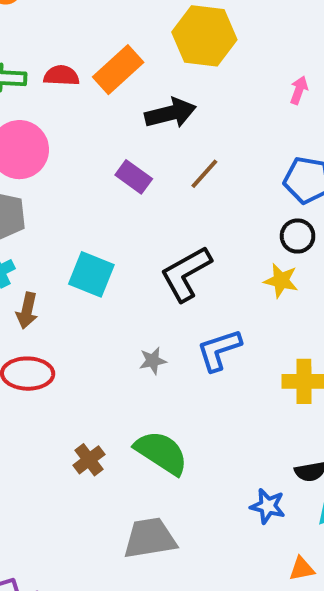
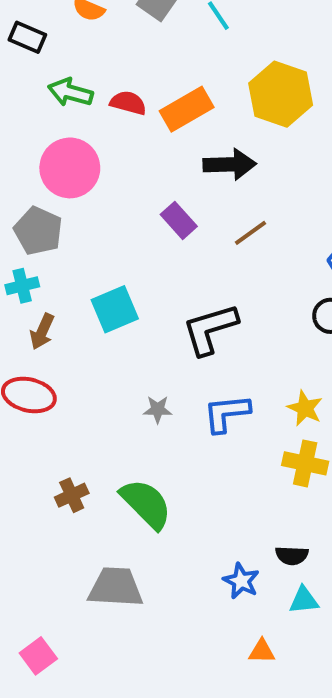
cyan square: (91, 274) -> (115, 309), turned 33
yellow star: (281, 281) -> (305, 408), moved

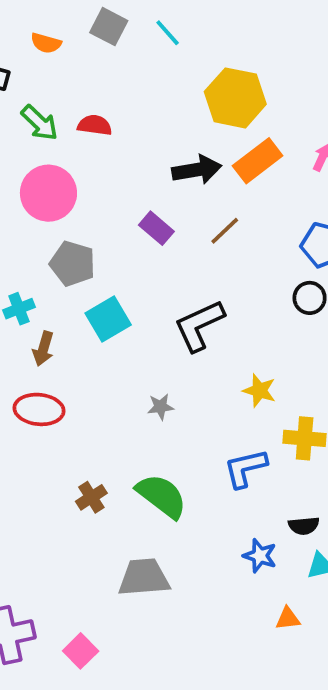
green arrow: (70, 92) -> (40, 123), turned -144
orange rectangle: (187, 109) -> (258, 161), moved
gray pentagon: (38, 231) -> (73, 264), moved
yellow star: (305, 408) -> (259, 391), moved
blue L-shape: (227, 413) -> (245, 468), moved

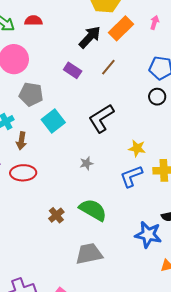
black arrow: (197, 170) -> (90, 37), turned -30
blue L-shape: (245, 468) -> (131, 176), moved
blue star: (260, 556) -> (148, 235), size x1.5

